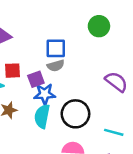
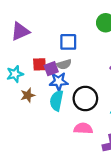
gray semicircle: (56, 66) -> (64, 64), moved
red square: (12, 71) -> (39, 64), moved

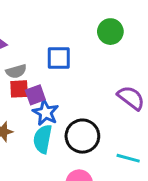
gray semicircle: (64, 64) -> (16, 71), moved
blue star: (59, 81) -> (46, 113), turned 30

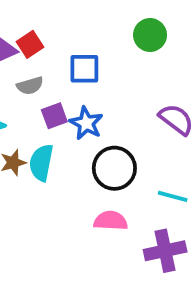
red square: (19, 89) -> (30, 44), moved, turned -30
blue star: (46, 113) -> (86, 123), moved
cyan semicircle: (43, 139) -> (41, 163), moved

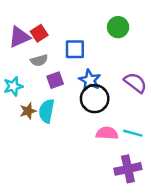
blue star: (86, 123) -> (90, 80), moved
black circle: (114, 168) -> (95, 99), moved
pink semicircle: (111, 221) -> (107, 133), moved

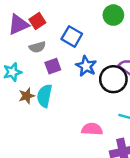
blue square: (75, 49) -> (72, 36), turned 30
black circle: (95, 99) -> (113, 79), moved
pink semicircle: (107, 133) -> (92, 129), moved

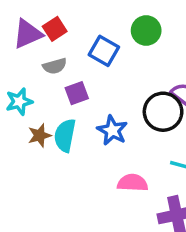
green circle: (113, 15) -> (146, 31), moved
blue star: (86, 66) -> (112, 130), moved

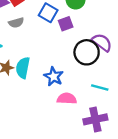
purple square: (77, 93) -> (66, 24), moved
blue star: (112, 130) -> (54, 77), moved

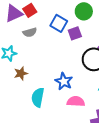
cyan semicircle: (23, 68) -> (38, 97), moved

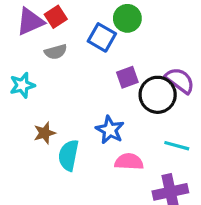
green circle: (84, 11) -> (127, 18), moved
purple square: (75, 33) -> (127, 77), moved
brown star: (21, 73) -> (45, 133), moved

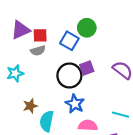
red square: (56, 17) -> (40, 35), moved, turned 32
black circle: (158, 95) -> (69, 76), moved

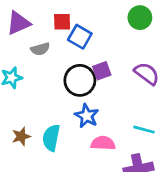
green circle: (87, 28) -> (140, 18), moved
red square: (40, 35) -> (62, 22), moved
brown star: (30, 106) -> (21, 136), moved

